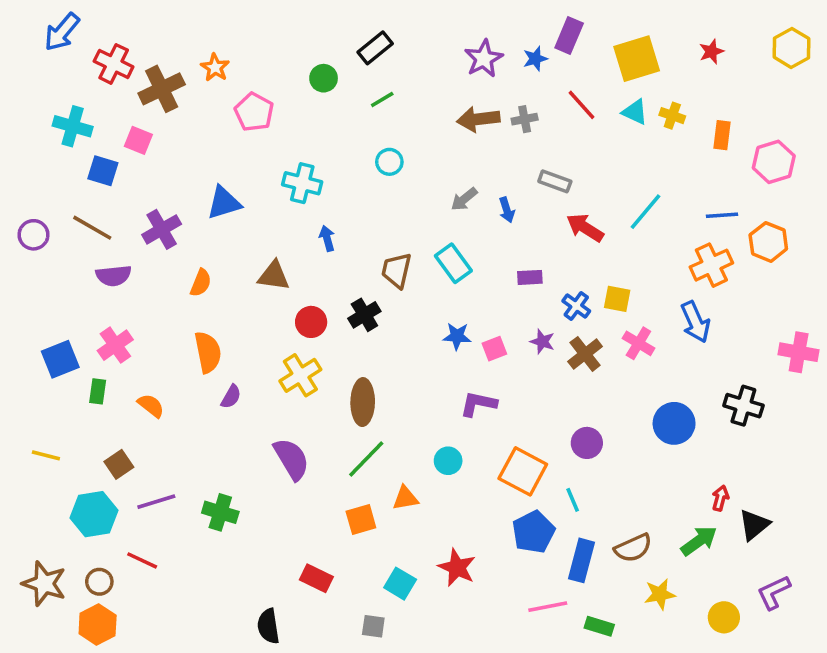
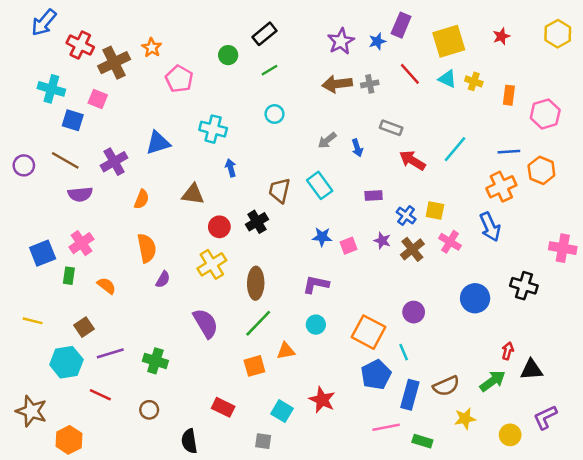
purple L-shape: (478, 404) -> (316, 284), moved
black triangle: (754, 525) -> (531, 370), turned 35
brown circle: (99, 582) -> (149, 410), moved

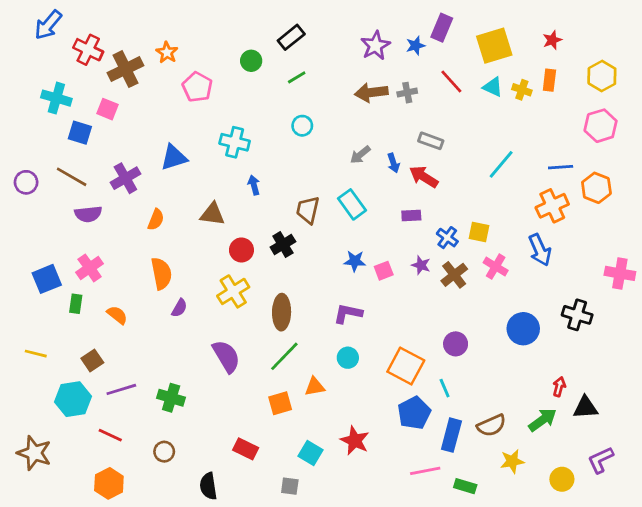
yellow hexagon: (558, 34) -> (602, 76), moved
orange rectangle: (509, 95) -> (549, 80), moved
red arrow: (412, 160) -> (424, 177), moved
orange hexagon: (69, 440) -> (109, 483), moved

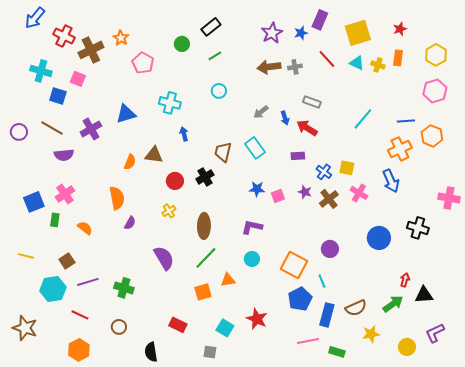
orange semicircle: (156, 220) -> (130, 162), moved
yellow cross: (233, 291) -> (169, 211), size x0.6

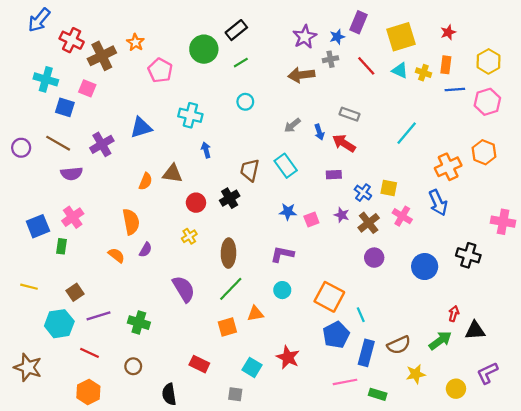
green circle: (182, 44) -> (204, 49), size x1.6
gray cross: (295, 67) -> (330, 59), moved
blue line: (406, 121) -> (455, 89), moved
orange semicircle: (85, 228) -> (116, 255), moved
purple circle: (330, 249) -> (374, 258), moved

